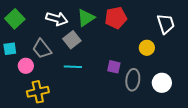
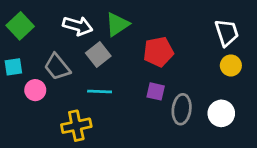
red pentagon: (116, 18) -> (158, 52), moved
yellow circle: (147, 48) -> (231, 65), moved
yellow cross: (38, 92) -> (76, 126), moved

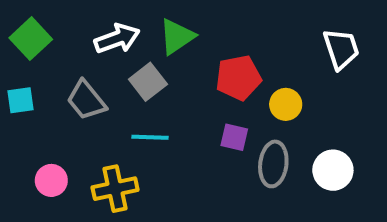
white arrow: (78, 26) -> (117, 39), turned -36
yellow circle: (231, 65) -> (286, 104), moved
pink circle: (35, 90) -> (51, 180), moved

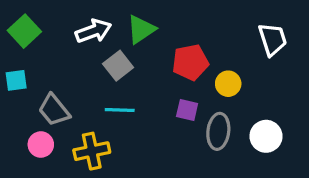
gray trapezoid: (86, 100) -> (54, 110), moved

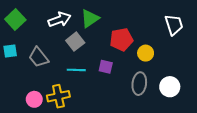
gray trapezoid: (54, 110) -> (38, 57), moved
purple square: (187, 110) -> (106, 67), moved
pink circle: (41, 145) -> (34, 99), moved

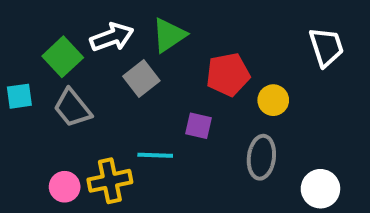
green square: (15, 19) -> (63, 57), moved
cyan line: (76, 70) -> (155, 155), moved
white circle: (170, 87) -> (320, 189), moved

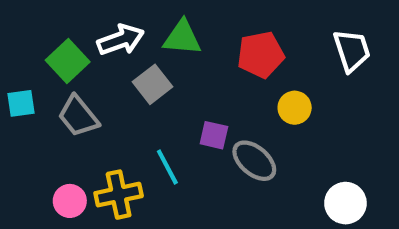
green triangle: (169, 35) -> (182, 38), turned 39
red pentagon: (228, 75) -> (261, 55), moved
cyan line: (155, 155) -> (167, 167), turned 60
gray ellipse: (261, 157) -> (254, 161), moved, turned -57

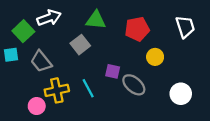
white arrow: (121, 40) -> (49, 18), moved
green square: (68, 61) -> (23, 31), moved
yellow cross: (119, 195) -> (57, 90), moved
white circle: (345, 203) -> (181, 94), moved

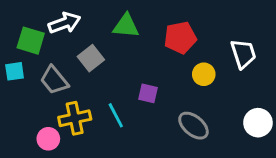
white trapezoid: (185, 27) -> (243, 54), moved
green square: (23, 31) -> (31, 41), turned -30
gray square: (80, 45) -> (91, 58), moved
gray ellipse: (134, 85) -> (193, 126), moved
white circle: (181, 94) -> (258, 123), moved

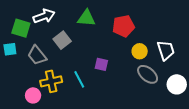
white trapezoid: (243, 54) -> (166, 50), moved
gray ellipse: (193, 126) -> (148, 74), moved

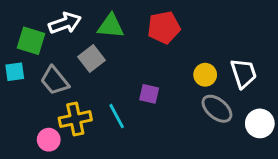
green triangle: (86, 18) -> (111, 26), moved
red pentagon: (123, 26) -> (164, 27), moved

